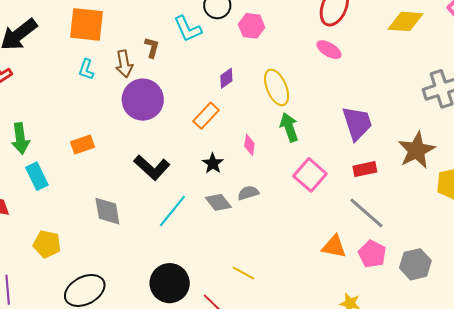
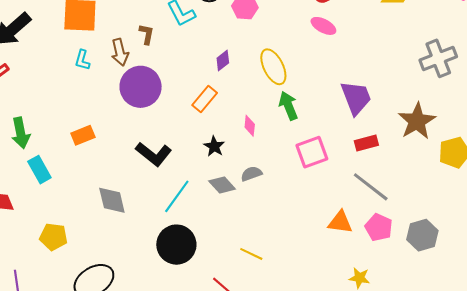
pink square: (310, 175) -> (312, 152), turned 32
black circle: (170, 283) -> (176, 245), moved

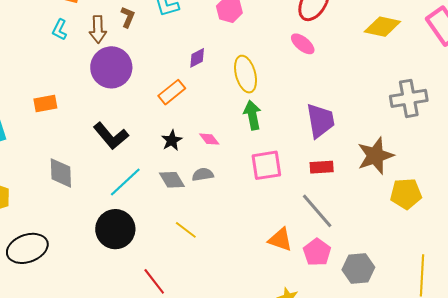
pink diamond: (250, 126) -> (209, 139), moved, turned -55
yellow line: (251, 254) -> (186, 230), moved

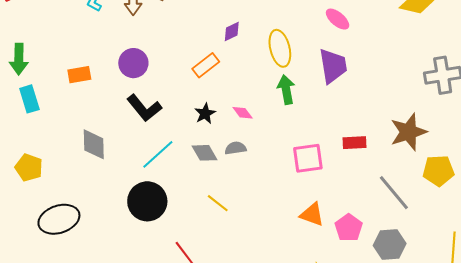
purple circle: (111, 67) -> (133, 63), moved, size x0.7
purple trapezoid: (320, 121) -> (333, 66), moved
pink square: (266, 165) -> (308, 158), moved
gray line: (317, 211) -> (394, 193), moved

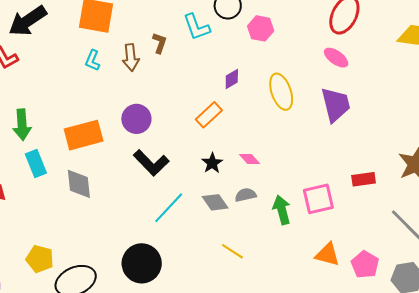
orange rectangle: (79, 75) -> (84, 135), size x1.6
green arrow: (286, 90) -> (282, 210), moved
gray diamond: (94, 144) -> (79, 184), moved
yellow pentagon: (29, 168) -> (40, 259), moved
black circle: (147, 201) -> (142, 263), moved

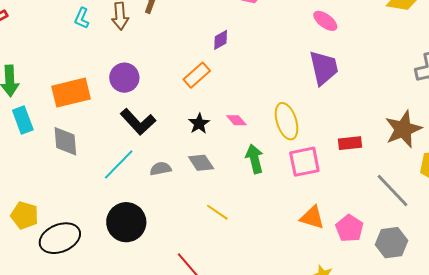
yellow ellipse: (281, 92) -> (287, 121), moved
gray semicircle: (246, 195) -> (160, 169), moved
cyan line: (169, 208) -> (119, 164), moved
green arrow: (282, 210) -> (255, 159), moved

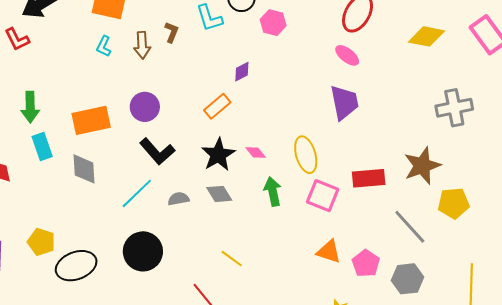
black star: (199, 123) -> (218, 155), size x1.6
red rectangle: (350, 143) -> (369, 178), size x1.4
pink square: (304, 162) -> (323, 196), turned 32
yellow line: (217, 212) -> (232, 259), moved

